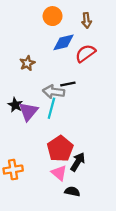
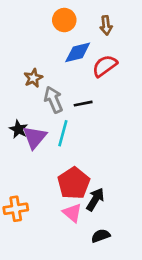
gray arrow: (54, 92) -> (53, 100), moved, turned 60
black semicircle: (72, 191) -> (101, 236), moved, turned -32

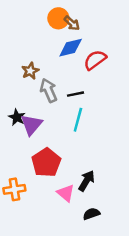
brown arrow: (106, 25) -> (72, 23), moved, turned -42
cyan line: (63, 133) -> (78, 120), moved
red pentagon: (74, 183) -> (46, 162), moved

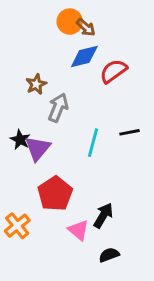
gray arrow: (49, 90) -> (58, 108), turned 45
black line: (75, 94) -> (130, 132), moved
orange cross: (14, 189) -> (17, 226), turned -30

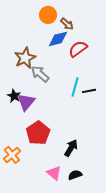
brown arrow: (86, 27) -> (67, 24), moved
brown star: (36, 84) -> (25, 58), size x1.5
gray arrow: (58, 108) -> (40, 74), turned -72
cyan line: (93, 143) -> (75, 87), moved
pink triangle: (78, 230) -> (54, 173), moved

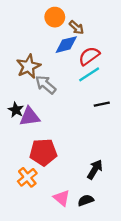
cyan line: (75, 87) -> (89, 74), moved, turned 42
purple triangle: (26, 102) -> (30, 117), turned 42
red pentagon: (38, 133) -> (43, 152), turned 30
black arrow: (71, 148) -> (95, 169), moved
orange cross: (12, 155) -> (27, 177), moved

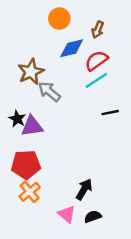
brown arrow: (77, 27) -> (98, 30), moved, turned 70
red pentagon: (43, 152) -> (26, 165), moved
black arrow: (95, 169) -> (84, 189), moved

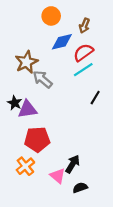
black line: (110, 113) -> (95, 98), turned -48
red pentagon: (26, 165) -> (37, 139), moved
pink triangle: (67, 214) -> (58, 176), moved

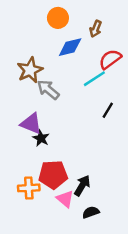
red semicircle: (83, 52) -> (110, 59), moved
black star: (15, 103) -> (41, 138), moved
purple triangle: (28, 109) -> (31, 124), turned 30
red pentagon: (37, 139) -> (53, 175), moved
orange cross: (25, 166) -> (29, 188), turned 36

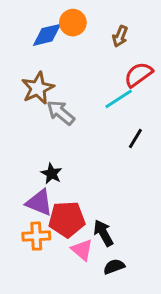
blue diamond: (70, 47) -> (47, 35), moved
purple triangle: (31, 124) -> (39, 203), moved
black arrow: (82, 186) -> (103, 233), turned -60

